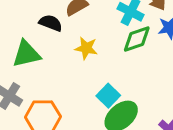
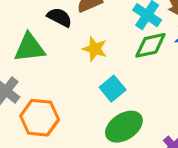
cyan square: (108, 96) -> (113, 89), moved

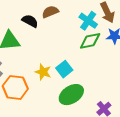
yellow star: (95, 49) -> (43, 72), moved

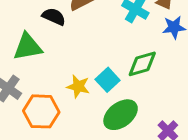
green diamond: (90, 41) -> (142, 64), moved

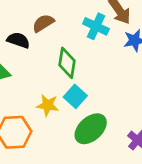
green diamond: (142, 64) -> (67, 63), moved, turned -60

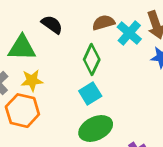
brown semicircle: (43, 23) -> (104, 23), moved
yellow star: (48, 105) -> (32, 80), moved, turned -30

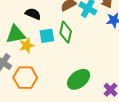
yellow star: (32, 80) -> (27, 45), moved
cyan square: (90, 94) -> (47, 36), moved, turned 35

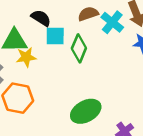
cyan square: (47, 36) -> (55, 36), moved

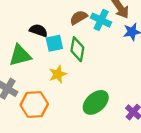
yellow star: (26, 57) -> (58, 74), moved

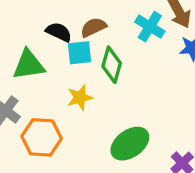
brown semicircle: (79, 18) -> (93, 27), moved

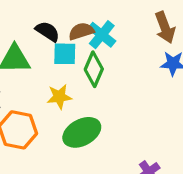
cyan cross: (150, 27) -> (102, 35), moved
green ellipse: (130, 144) -> (82, 132), moved

